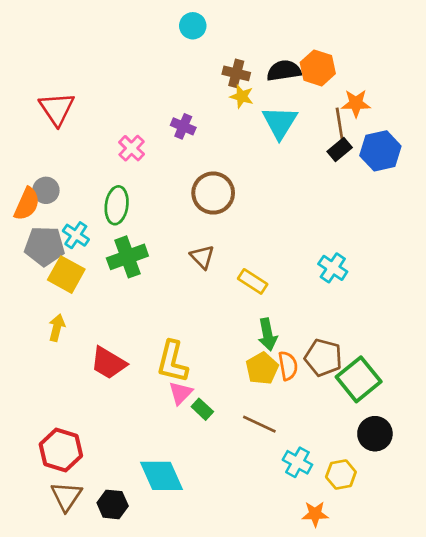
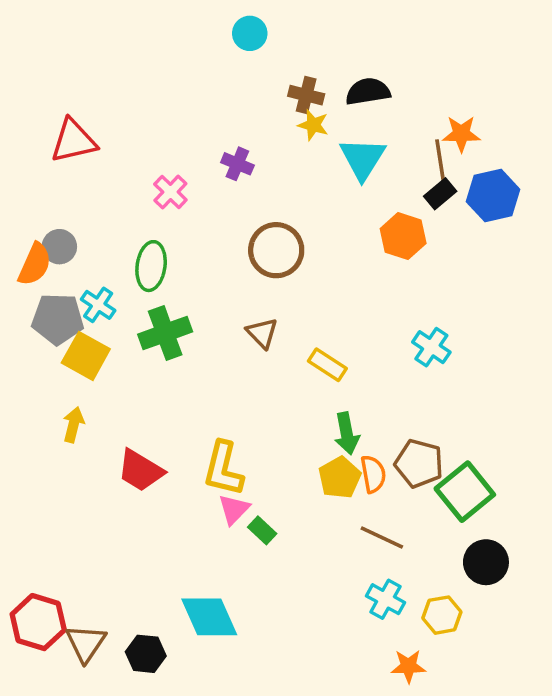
orange hexagon: (318, 68) -> (403, 236), moved
red triangle: (57, 109) -> (73, 141), turned 51
brown line: (259, 424) -> (382, 537), moved
red hexagon: (61, 450) -> (38, 622), moved

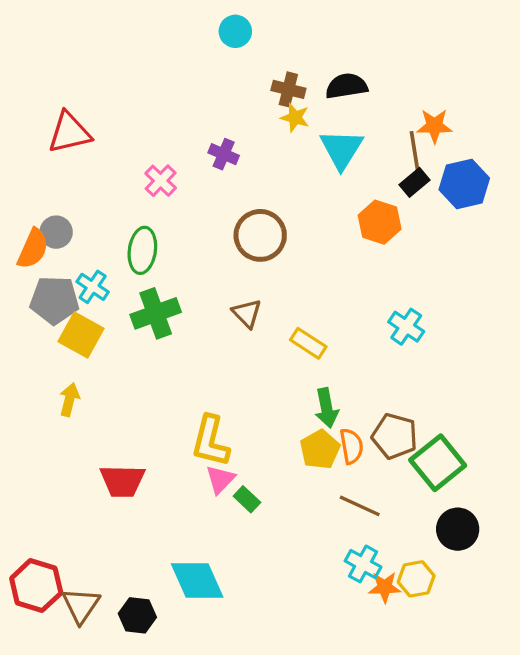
red trapezoid: (140, 471) -> (122, 481), moved, turned -30
orange star: (408, 666) -> (385, 587), moved

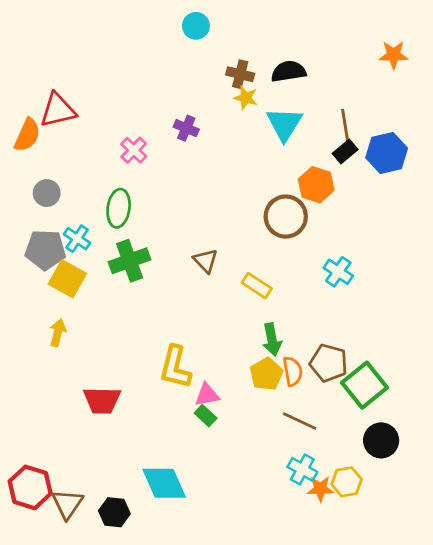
orange star: (434, 126) -> (394, 55), moved
brown circle: (260, 235) -> (286, 217), moved
orange semicircle: (33, 249) -> (27, 135), moved
pink triangle: (220, 479) -> (207, 395), moved, turned 36

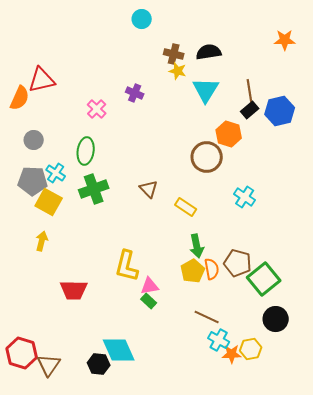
brown line: (300, 421) -> (207, 317), moved
black hexagon: (114, 512) -> (99, 364), moved

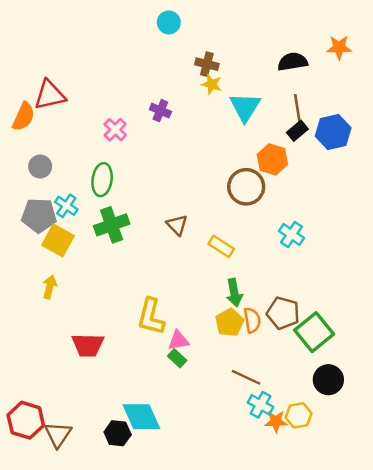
black semicircle: (209, 52) -> (293, 62), moved

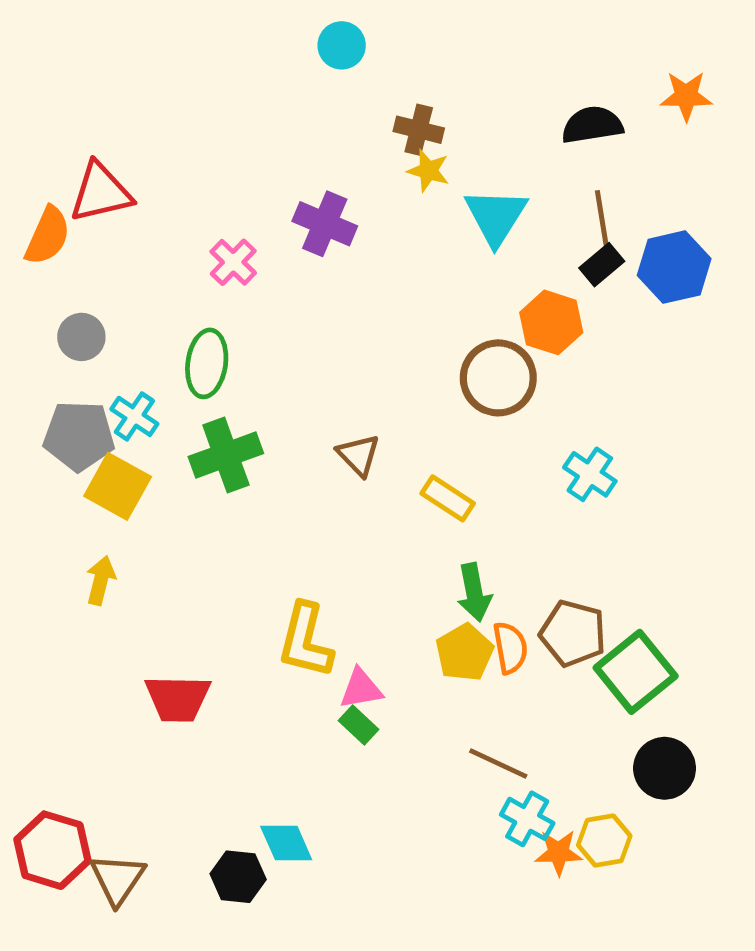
purple cross: (160, 111) -> (325, 224), size x1.4
cyan diamond: (141, 417) -> (286, 843), size x0.7

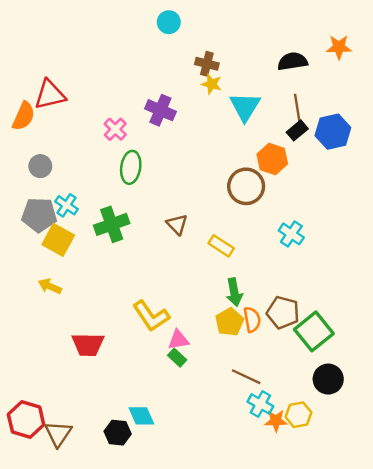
green ellipse: (207, 363) -> (131, 167), moved
yellow arrow: (101, 580) -> (50, 286), turned -80
yellow L-shape: (305, 641) -> (151, 316), turned -48

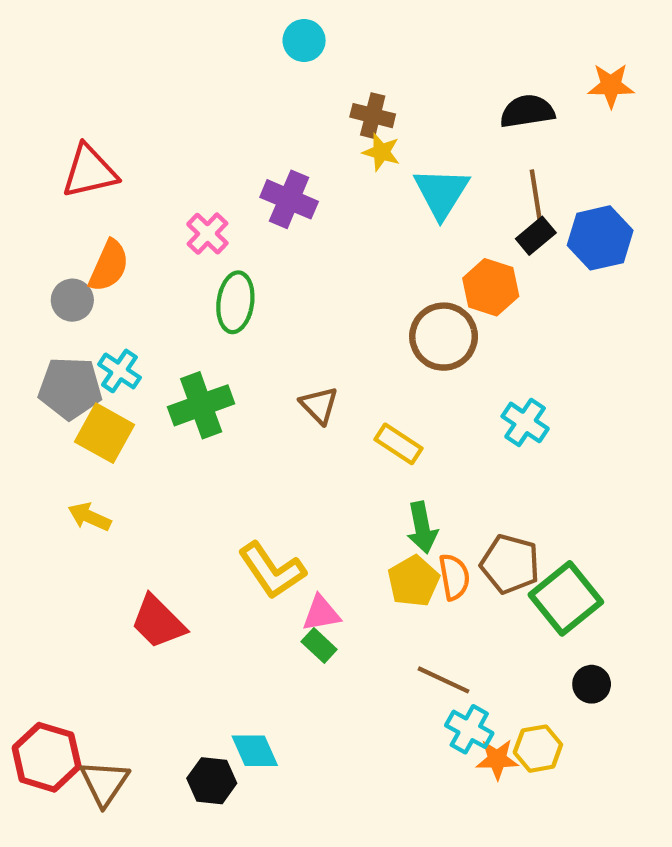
orange semicircle: (24, 116) -> (109, 266), moved
red trapezoid: (88, 345) -> (158, 622), turned 44
black circle: (328, 379) -> (592, 684), size x0.7

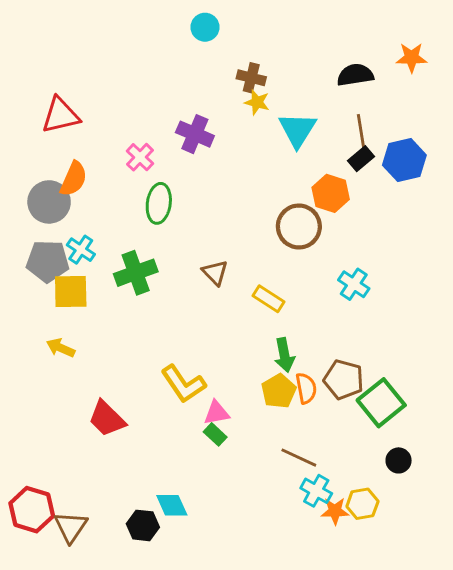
gray circle: (72, 300) -> (49, 202), size x1.5
yellow square: (105, 433) -> (71, 291), turned -30

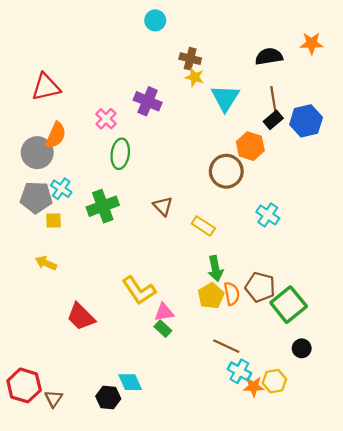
yellow square: (71, 291) -> (54, 220), size x0.6
brown triangle: (71, 527) -> (54, 399), size x0.7

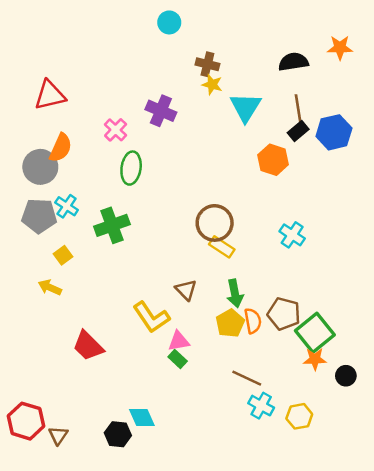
brown circle: (226, 171) -> (215, 223), moved
brown triangle: (163, 206) -> (186, 290), moved
yellow square: (54, 220) -> (63, 255), moved, turned -35
black circle: (302, 348) -> (346, 376), moved
orange star: (254, 387) -> (315, 359), moved

